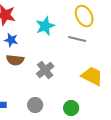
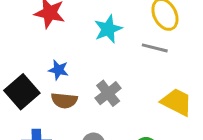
blue star: (11, 40) -> (58, 70), moved
brown semicircle: (15, 60) -> (64, 101), moved

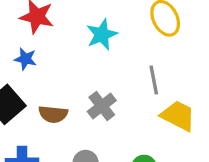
gray line: (155, 48) -> (154, 80), moved, turned 65
blue star: (58, 70) -> (25, 59), moved

